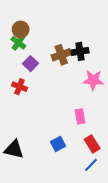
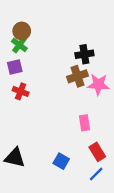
brown cross: (61, 55) -> (77, 76), moved
purple square: (30, 64) -> (15, 67), moved, turned 32
blue square: (58, 144) -> (61, 161), moved, turned -32

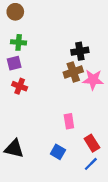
brown circle: (22, 31) -> (15, 12), moved
green cross: (19, 45) -> (19, 42), turned -32
pink rectangle: (84, 123) -> (69, 121), moved

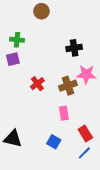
brown circle: (15, 12) -> (41, 11), moved
brown cross: (73, 72) -> (68, 86), moved
red cross: (20, 86) -> (37, 84), moved, turned 32

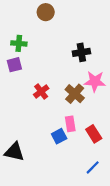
brown cross: (68, 86) -> (75, 94), turned -30
red rectangle: (85, 134) -> (94, 134), moved
blue square: (54, 142) -> (59, 136), moved, turned 32

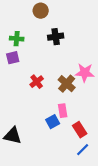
black cross: (81, 52) -> (56, 37), moved
red rectangle: (94, 134) -> (80, 130), moved

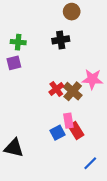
brown circle: (41, 11) -> (72, 12), moved
red cross: (37, 82) -> (56, 89), moved
red rectangle: (80, 130) -> (76, 130), moved

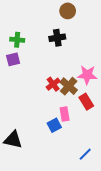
red rectangle: (76, 130) -> (86, 102), moved

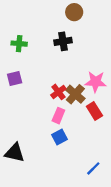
purple square: (13, 59) -> (15, 78), moved
pink rectangle: (65, 114) -> (58, 116), moved, turned 32

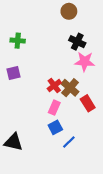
black cross: (63, 41) -> (77, 42), moved, turned 35
pink star: (96, 82) -> (85, 62), moved
blue line: (93, 168) -> (69, 142), moved

